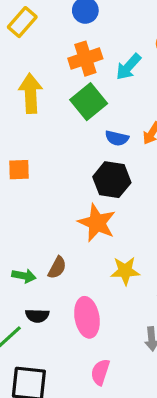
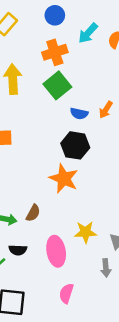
cyan arrow: (128, 67) -> (88, 33), moved
yellow star: (125, 271) -> (85, 232), moved

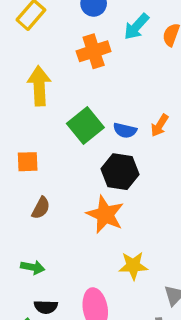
green square: (57, 85) -> (85, 125), moved
brown semicircle: (33, 213) -> (41, 208), moved
yellow star: (85, 232) -> (133, 266), moved

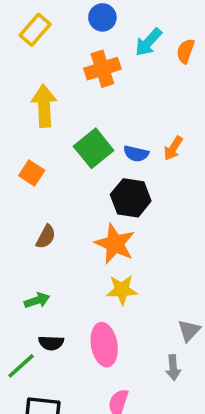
orange square: (28, 162) -> (32, 173), moved, turned 35
yellow star: (133, 266) -> (122, 290), moved
green arrow: (33, 267) -> (37, 300), turned -30

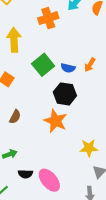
yellow star: (122, 290) -> (89, 148), moved
black semicircle: (51, 343) -> (25, 174), moved
pink ellipse: (104, 345) -> (49, 180), turned -30

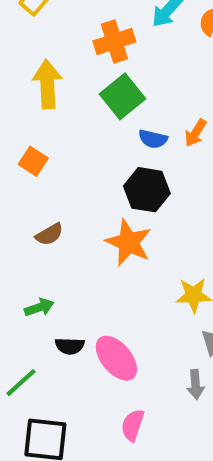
green square: (43, 65) -> (122, 96), moved
brown semicircle: (15, 117) -> (49, 234), turned 32

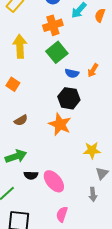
green arrow: (39, 307) -> (16, 156), size x1.5

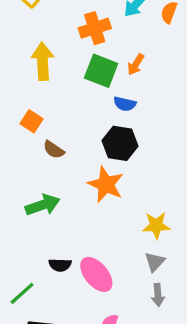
green square: (57, 52) -> (101, 71), turned -30
orange arrow: (93, 70) -> (136, 64), moved
brown semicircle: (21, 120) -> (54, 150), moved, turned 64
green arrow: (16, 156) -> (43, 205), moved
gray triangle: (102, 173) -> (155, 262), moved

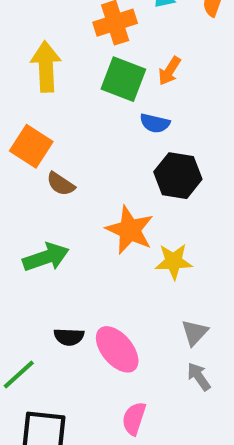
orange square: (32, 121) -> (31, 146), size x1.4
black hexagon: (120, 143) -> (178, 176), moved
yellow star: (156, 225) -> (174, 261), moved
gray arrow: (158, 295) -> (199, 377), turned 150

